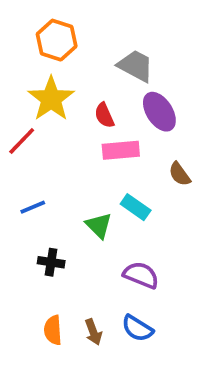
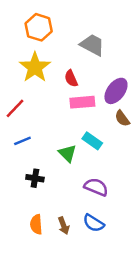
purple ellipse: (159, 112) -> (116, 91), moved, turned 70
red line: (22, 141) -> (15, 108), moved

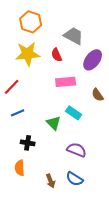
yellow star: (35, 67) -> (28, 54), turned 30
red semicircle: (71, 78) -> (57, 55), moved
purple ellipse: (116, 91) -> (93, 60), moved
orange semicircle: (36, 224) -> (20, 168), moved

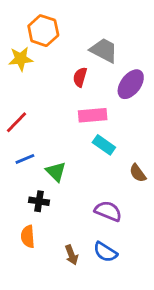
yellow star: (28, 54) -> (21, 59), moved, size x0.7
red semicircle: (57, 55) -> (80, 77), turned 40
brown semicircle: (98, 95) -> (138, 173), moved
cyan rectangle: (74, 113) -> (104, 145), moved
green triangle: (54, 123) -> (56, 172), moved

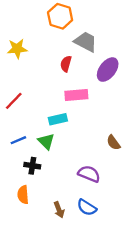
orange hexagon: (43, 31) -> (60, 16), moved
cyan rectangle: (104, 145) -> (58, 119), moved, turned -48
blue line: (25, 159) -> (18, 140), moved

